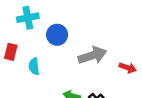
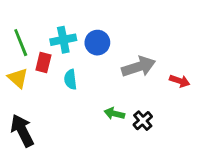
cyan cross: (28, 18) -> (63, 40), moved

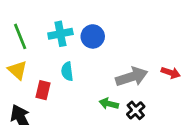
red rectangle: (43, 62) -> (43, 90), moved
gray arrow: (139, 67) -> (132, 77), moved

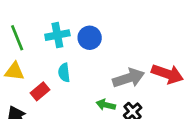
yellow triangle: (17, 70) -> (14, 71), turned -35
red arrow: (171, 73) -> (167, 74), size x1.6
red rectangle: (43, 90) -> (40, 91), turned 36

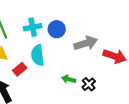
cyan semicircle: (64, 73) -> (38, 55), size x1.5
gray arrow: (129, 78) -> (86, 43), moved

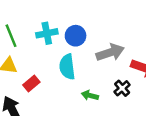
cyan semicircle: (38, 55) -> (67, 67), moved
black cross: (89, 84) -> (122, 88), moved

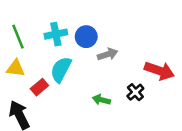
gray arrow: (110, 52) -> (108, 54), moved, size x0.7
cyan semicircle: (67, 67) -> (61, 69), moved, turned 35

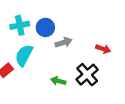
red arrow: (159, 71) -> (103, 49), moved, size x0.6
black cross: (135, 92) -> (87, 75), size x1.5

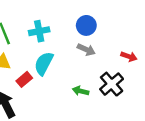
blue circle: (45, 27) -> (86, 25), moved
gray arrow: (64, 42) -> (86, 50), turned 42

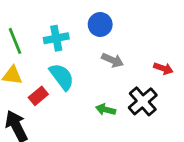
blue circle: (86, 25) -> (100, 24), moved
cyan semicircle: (44, 63) -> (62, 77), turned 115

